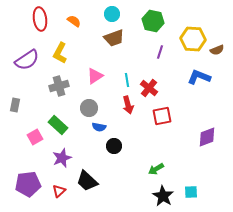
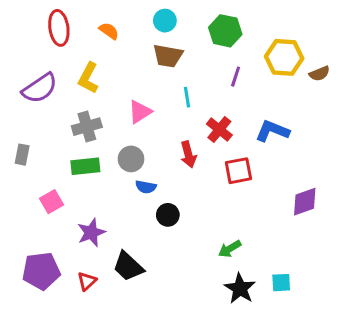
brown trapezoid: (114, 38) -> (168, 56), turned 30
blue L-shape: (199, 77) -> (272, 131), moved
cyan line: (127, 80) -> (187, 97), moved
green rectangle: (58, 125) -> (85, 166), moved, turned -48

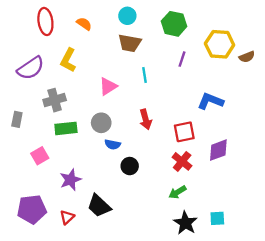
gray cross: (87, 127) -> (55, 100), moved
red cross: (219, 130) -> (182, 161), moved
purple diamond: (305, 202) -> (218, 150), moved

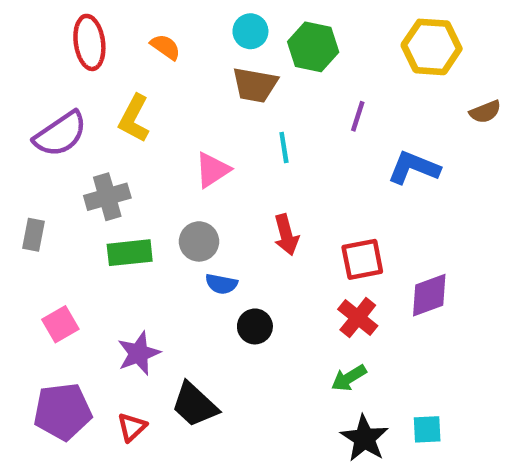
green hexagon: (174, 24) -> (313, 47), moved
yellow hexagon: (220, 44) -> (432, 47), moved
blue L-shape: (210, 101) -> (414, 168), moved
pink square: (40, 156) -> (60, 324), moved

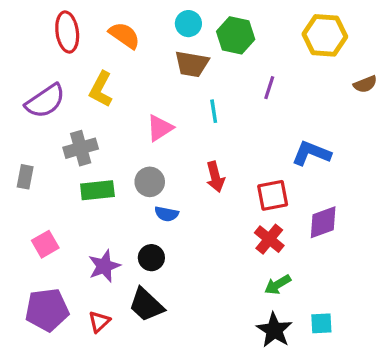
orange semicircle: (165, 47) -> (124, 35), size x1.4
blue L-shape: (414, 168) -> (311, 153), moved
black circle: (255, 326) -> (151, 258), moved
green arrow: (349, 378) -> (278, 285), moved

